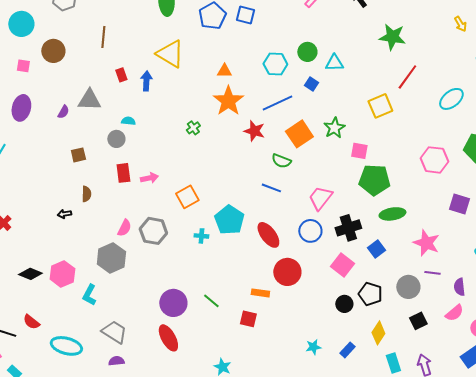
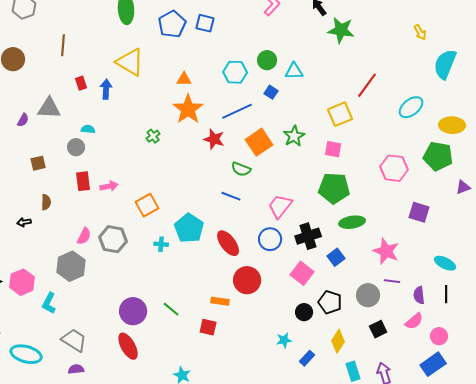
green star: (392, 37) -> (341, 30), moved
pink square: (359, 151) -> (333, 149), moved
cyan star: (313, 347) -> (284, 340), moved

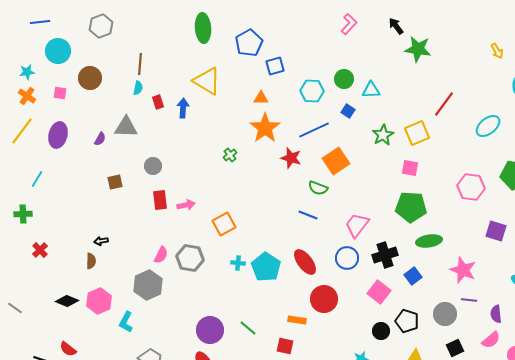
blue square: (205, 23) -> (275, 66), moved, turned -30
cyan semicircle: (88, 129) -> (138, 88), moved, turned 96
green star: (294, 136) -> (383, 135), moved
brown semicircle: (46, 202) -> (91, 261), moved
cyan pentagon: (189, 228) -> (266, 267), moved

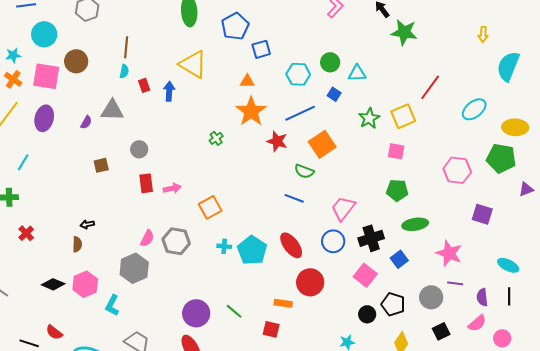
yellow arrow: (497, 51) -> (483, 34), turned 35
pink square: (60, 93) -> (46, 76), size x2.0
green pentagon: (411, 207) -> (397, 190), size x0.7

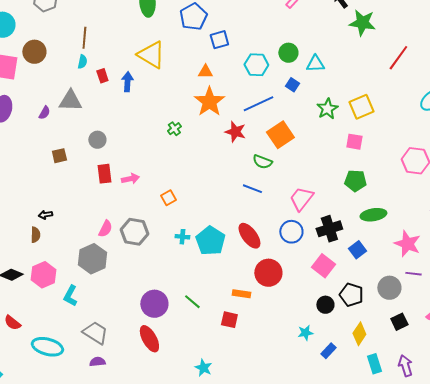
red line: (430, 87) -> (398, 58), moved
orange square: (210, 207) -> (168, 198), size x0.7

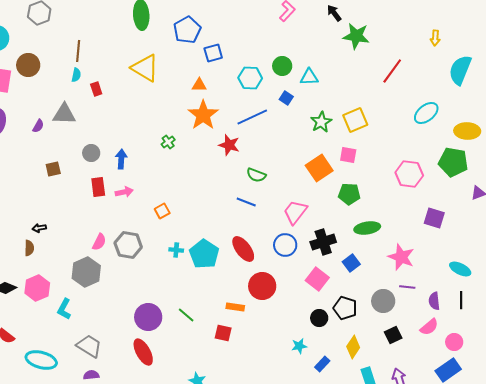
blue arrow: (127, 82) -> (121, 159), moved
orange square: (280, 135) -> (319, 168), moved

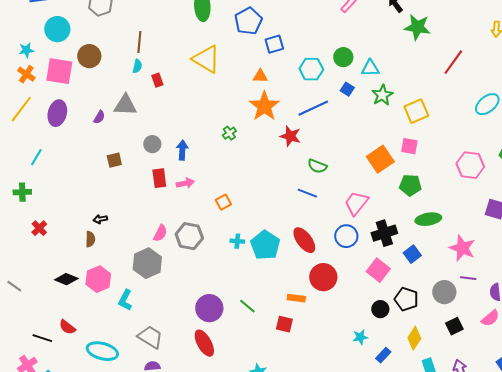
green star: (321, 122) -> (382, 95), moved

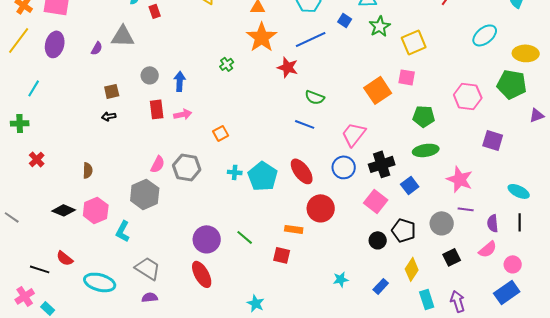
green pentagon: (410, 185) -> (424, 116), moved
black arrow: (100, 219) -> (109, 116), moved
cyan star: (360, 337) -> (341, 279), moved

